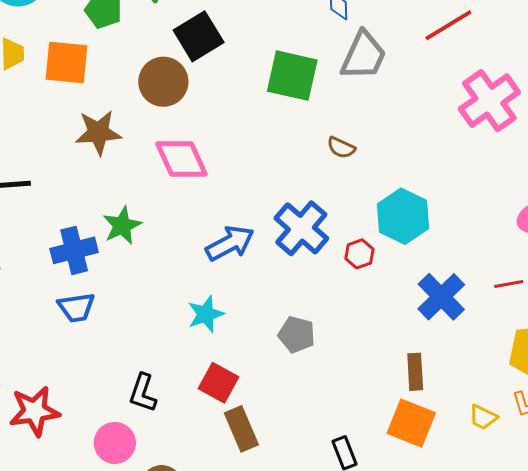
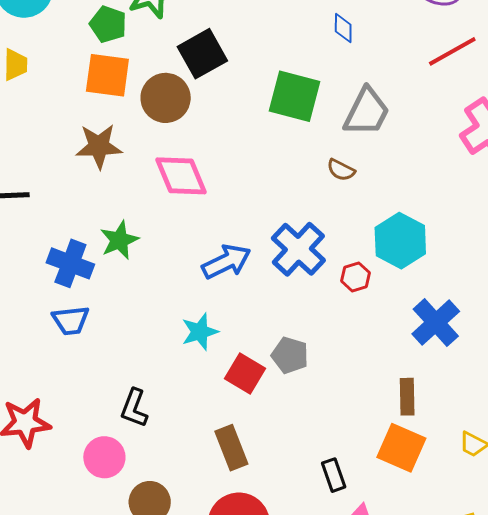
gray trapezoid: (363, 56) -> (367, 112), moved
orange square: (67, 63) -> (107, 75), moved
blue cross: (74, 250) -> (70, 263), turned 33
red square: (218, 383) -> (245, 374), moved

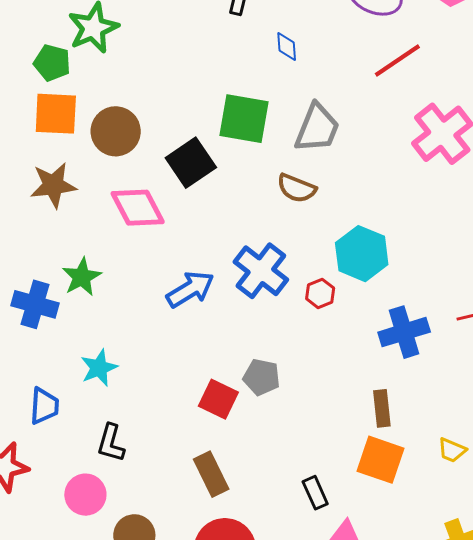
black square: (202, 54) -> (191, 163), moved
brown semicircle: (341, 170) -> (297, 188), size x1.4
blue trapezoid: (71, 320) -> (44, 406), moved, turned -75
blue cross: (436, 323) -> (404, 332), turned 30
cyan star: (200, 332) -> (99, 368), moved

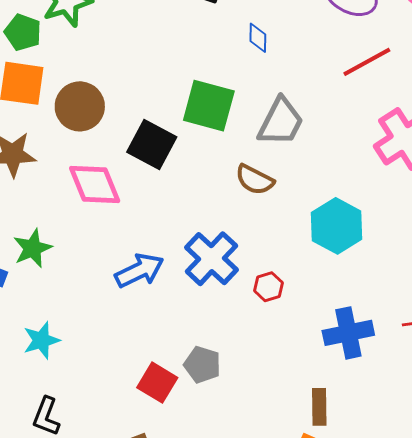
black square: (191, 163) -> (152, 145), turned -33
cyan hexagon: (362, 254) -> (337, 226), moved

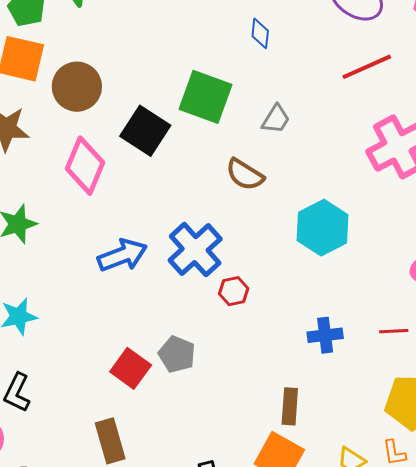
gray trapezoid: (281, 122) -> (276, 119), size x0.6
pink diamond: (95, 184) -> (85, 166), turned 40
red hexagon: (268, 287) -> (234, 291), moved
blue cross: (348, 333) -> (325, 335), size x0.7

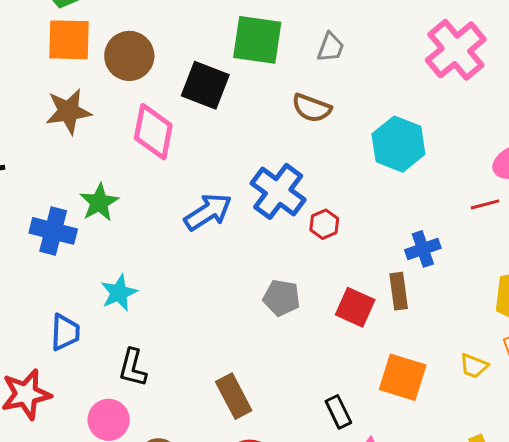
red line: (394, 331) -> (485, 204), moved
red square: (131, 368) -> (355, 307), moved
brown rectangle: (290, 406) -> (399, 291), moved

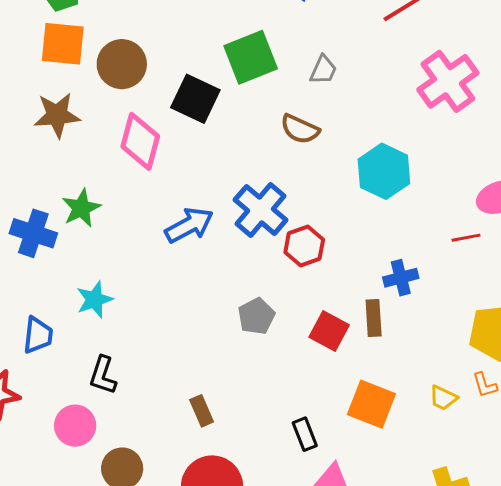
green square: (257, 40) -> (251, 57), turned -34
red hexagon: (324, 224) -> (304, 246), size x1.4
gray pentagon: (282, 298) -> (256, 316), turned 30
brown rectangle: (234, 396) -> (202, 411), size x0.7

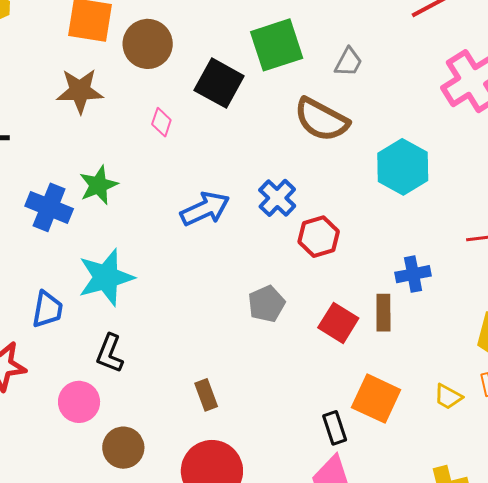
brown semicircle: (300, 129) -> (321, 120), size x1.4
pink diamond: (140, 141) -> (161, 122), size x0.5
blue cross: (261, 210) -> (277, 198), size x0.7
cyan star: (94, 300) -> (106, 277), size x1.5
black rectangle: (305, 434) -> (335, 428), moved

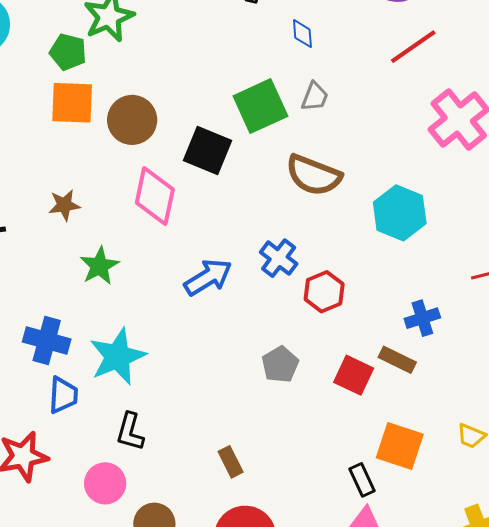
gray trapezoid: (348, 62) -> (315, 97), moved
brown star: (80, 91) -> (64, 205), moved, size x0.7
pink diamond: (161, 122) -> (155, 196), size x2.0
blue cross: (49, 207) -> (47, 341), moved
brown rectangle: (383, 313) -> (397, 360), turned -57

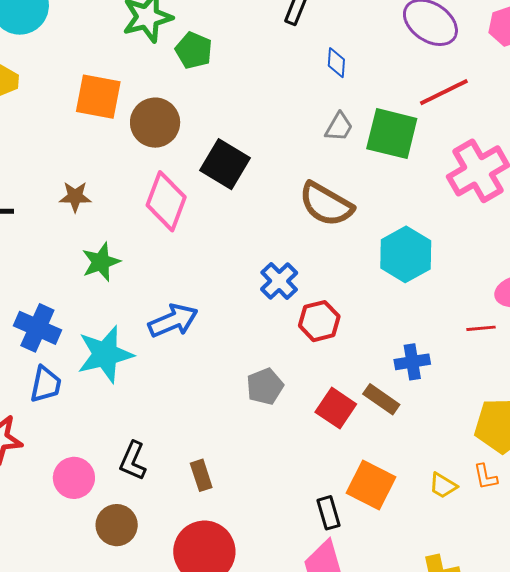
green pentagon: (68, 52) -> (194, 50), moved
green square: (260, 106) -> (392, 134), moved, turned 30
blue arrow: (208, 277) -> (173, 321), moved
black L-shape: (130, 432) -> (133, 461), moved

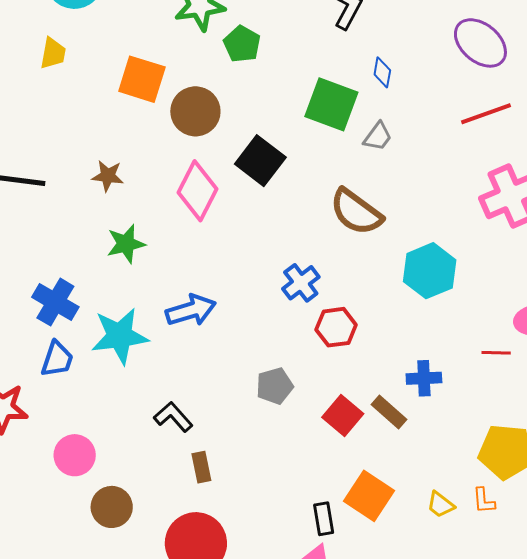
green square: (392, 134) -> (331, 104), moved
black L-shape: (133, 461) -> (173, 417), moved, turned 108

